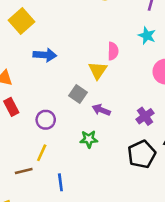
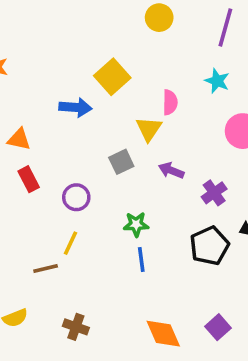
yellow square: (21, 21) -> (112, 77), moved
gray square: (78, 94) -> (121, 162), turned 30
purple arrow: (101, 110) -> (171, 170), moved
blue line: (60, 182) -> (141, 260), moved

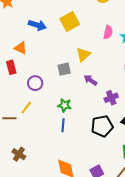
pink semicircle: (170, 102) -> (108, 32), moved
blue arrow: (75, 107) -> (37, 25), moved
orange triangle: (19, 139) -> (21, 48), moved

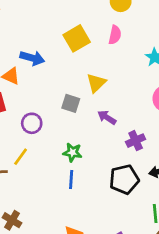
blue arrow: (37, 25) -> (32, 58), moved
pink semicircle: (108, 32) -> (115, 35), moved
gray square: (64, 69) -> (71, 103), turned 32

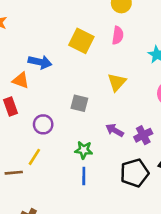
yellow square: (77, 38) -> (81, 41), turned -30
yellow triangle: (96, 83) -> (117, 82), moved
purple arrow: (107, 117) -> (115, 130), moved

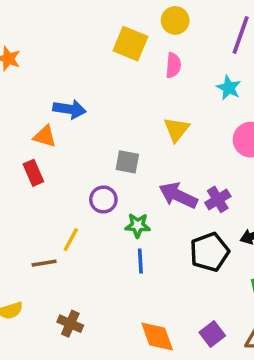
yellow square: (81, 41) -> (130, 44), moved
purple circle: (43, 124) -> (103, 200), moved
purple arrow: (115, 130) -> (178, 195), size x1.5

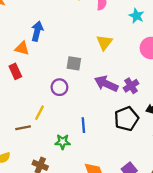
blue arrow: (69, 109) -> (37, 31), turned -84
green star: (138, 225) -> (63, 142), moved

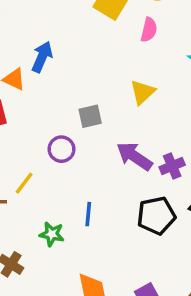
gray square: (74, 63) -> (90, 116), turned -32

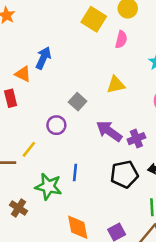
yellow triangle: (143, 92) -> (116, 85), turned 30
gray square: (90, 116) -> (78, 102), turned -36
green star: (52, 234) -> (48, 187), size x1.5

